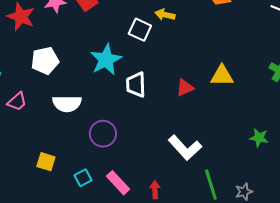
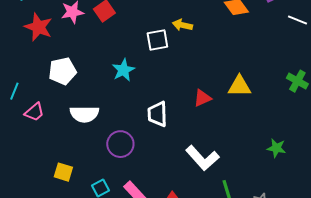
white square: (140, 30) -> (157, 40), turned -35
cyan star: (106, 60) -> (123, 70), size x0.7
white trapezoid: (136, 85) -> (157, 114), moved

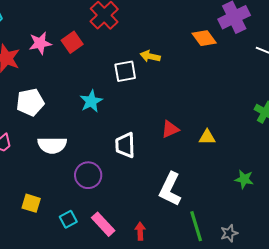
yellow triangle: (239, 86) -> (207, 137), moved, size x0.7
white L-shape: (202, 158) -> (170, 189), turned 68

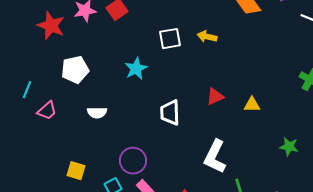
yellow arrow: (150, 56) -> (207, 37), moved
white semicircle: (52, 145) -> (97, 113), size x0.7
purple circle: (88, 175) -> (133, 161), moved

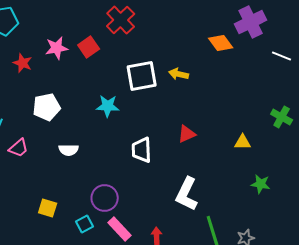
red star: (51, 26) -> (23, 63), size x0.7
white square: (170, 39) -> (142, 76), size x1.4
cyan star: (136, 69) -> (108, 106), turned 30
yellow triangle: (252, 105) -> (243, 142), moved

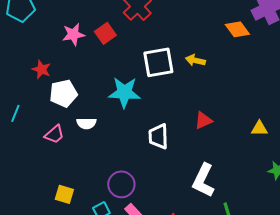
red star: (23, 63) -> (41, 69), moved
cyan star: (108, 106) -> (124, 92), size x1.4
pink trapezoid: (19, 148) -> (54, 134), moved
white semicircle: (69, 150) -> (86, 123), moved

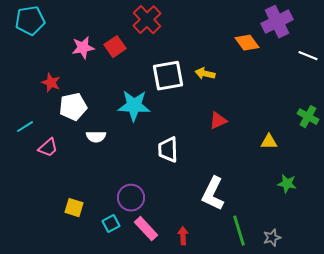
cyan line: (15, 113) -> (25, 127), turned 36
red triangle: (203, 120) -> (218, 121), moved
pink trapezoid: (54, 134) -> (48, 148), moved

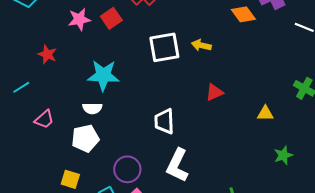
cyan star: (134, 106) -> (103, 75), moved
white pentagon: (73, 107) -> (85, 138), moved
cyan line: (25, 127) -> (21, 87), moved
green star: (287, 184) -> (283, 155), turned -30
white L-shape: (213, 194) -> (177, 165), moved

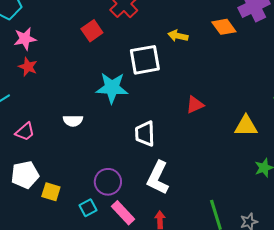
pink star: (79, 19) -> (25, 39), moved
yellow arrow: (201, 45) -> (178, 36), moved
cyan star: (103, 75) -> (112, 88), moved
yellow triangle: (265, 113) -> (246, 126), size x1.4
white pentagon: (85, 138) -> (25, 175), moved

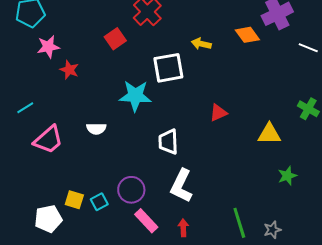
red star: (28, 67) -> (69, 70), moved
pink trapezoid: (25, 132) -> (48, 140), size x1.5
white pentagon: (25, 175) -> (48, 219), moved
cyan square: (88, 208) -> (99, 202), moved

